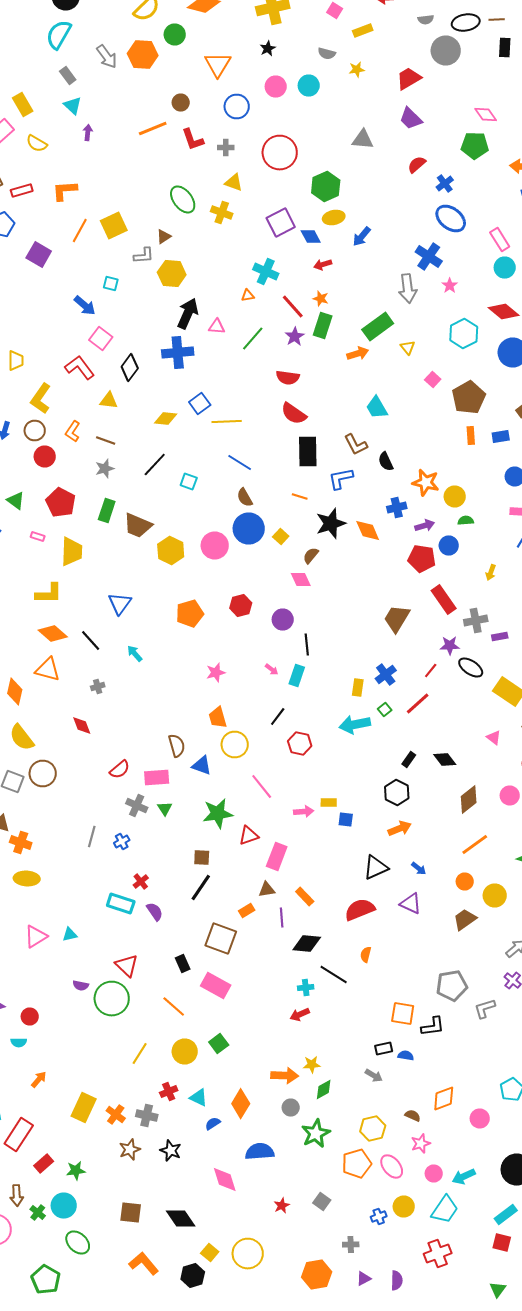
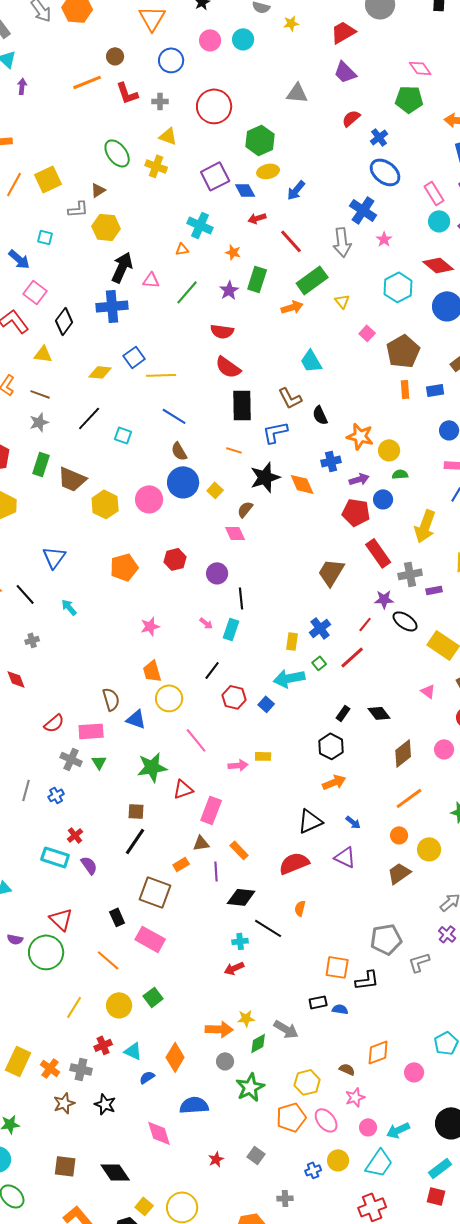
orange star: (321, 298) -> (233, 252), moved
red line: (293, 306) -> (291, 241), moved
yellow arrow: (491, 572) -> (425, 526), size x2.0
blue square: (346, 820) -> (266, 704), moved, turned 35
gray arrow: (374, 1076) -> (286, 1029), moved, size x1.4

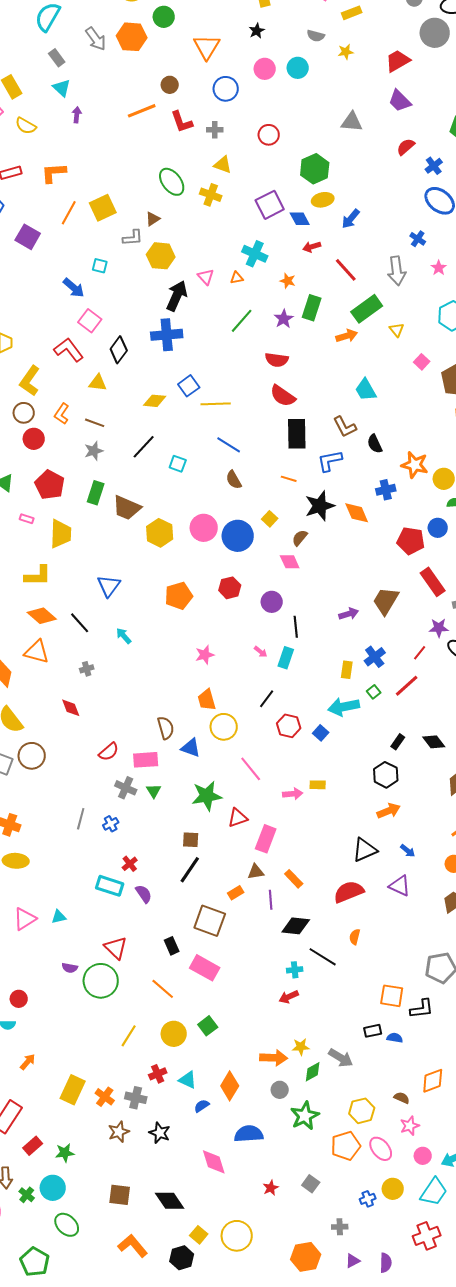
red circle: (214, 106) -> (269, 135), size x0.6
blue cross: (363, 210) -> (418, 239), size x0.6
pink triangle: (151, 280) -> (206, 277), moved, turned 42
purple arrow: (359, 479) -> (349, 614), moved
blue circle: (183, 482) -> (238, 536), moved

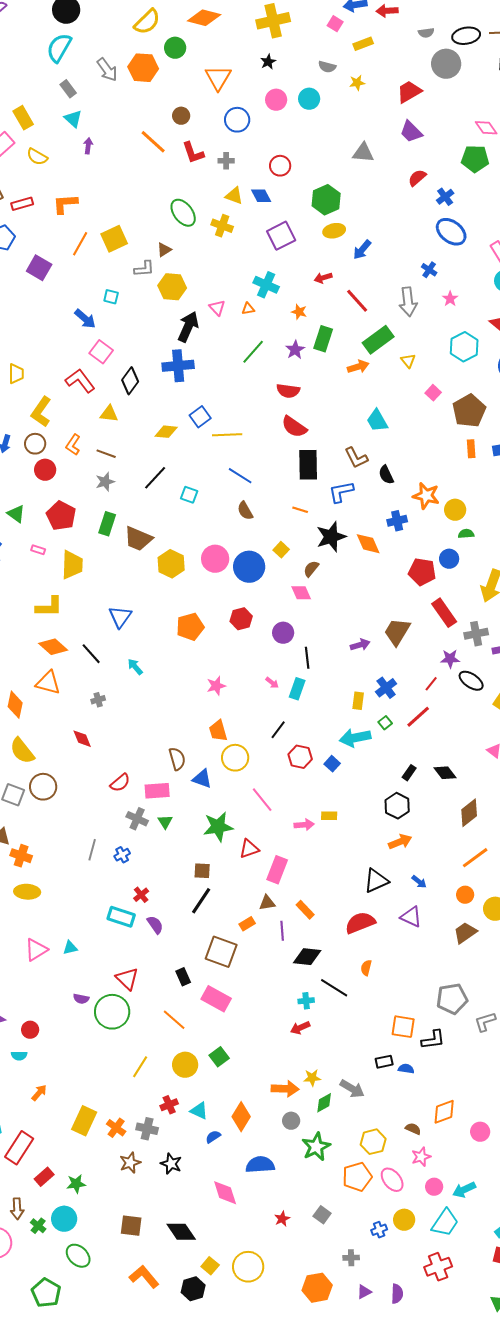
orange line: (142, 111) -> (153, 142), turned 64
blue diamond: (300, 219) -> (261, 196), moved

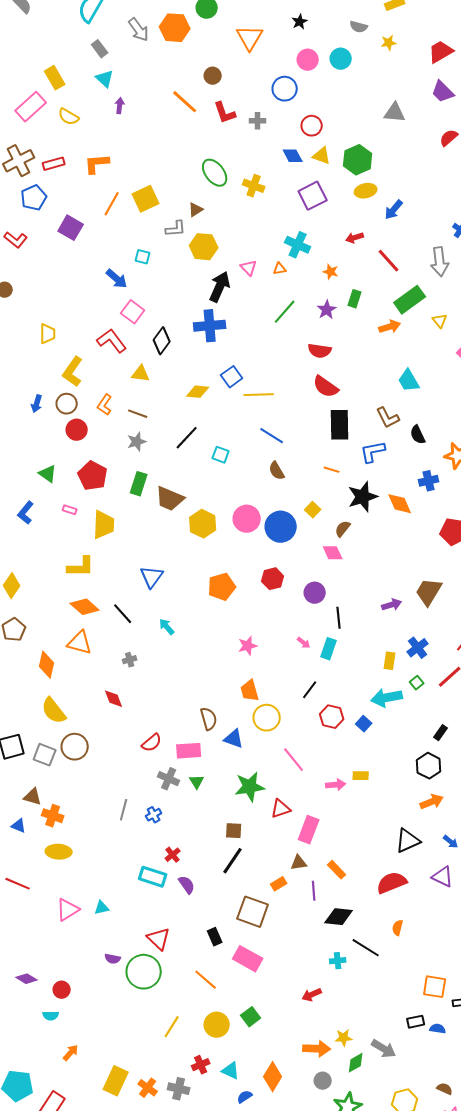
blue circle: (237, 120) -> (285, 89), moved
yellow triangle: (234, 196) -> (322, 156), moved
green rectangle: (323, 339) -> (355, 299), size x0.7
red arrow: (300, 1028) -> (312, 995), moved

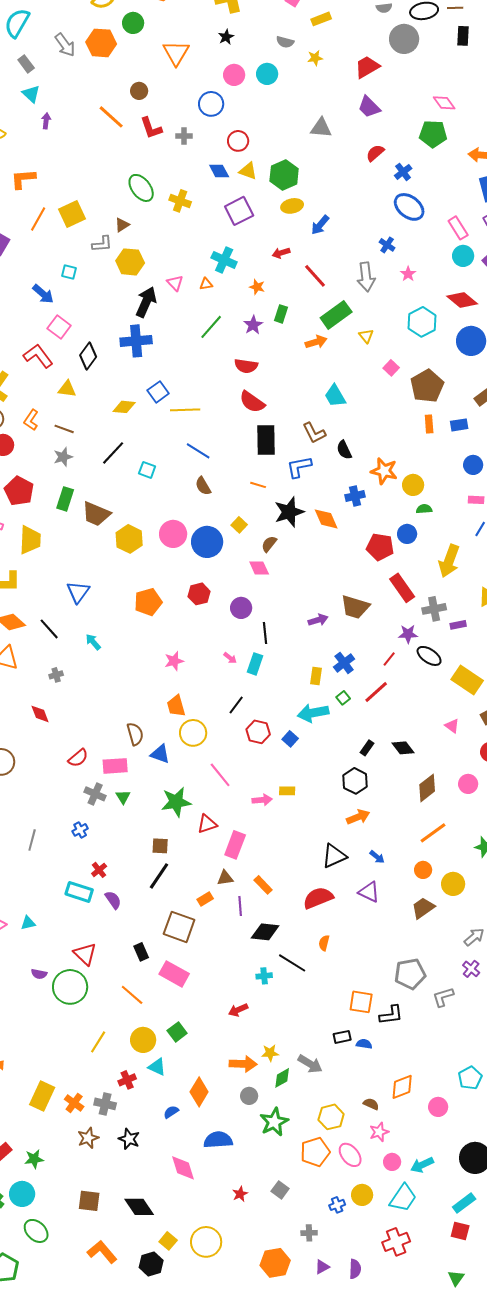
brown trapezoid: (429, 592) -> (355, 607), turned -104
gray line: (124, 810) -> (32, 840), moved
cyan triangle: (231, 1071) -> (157, 1067), moved

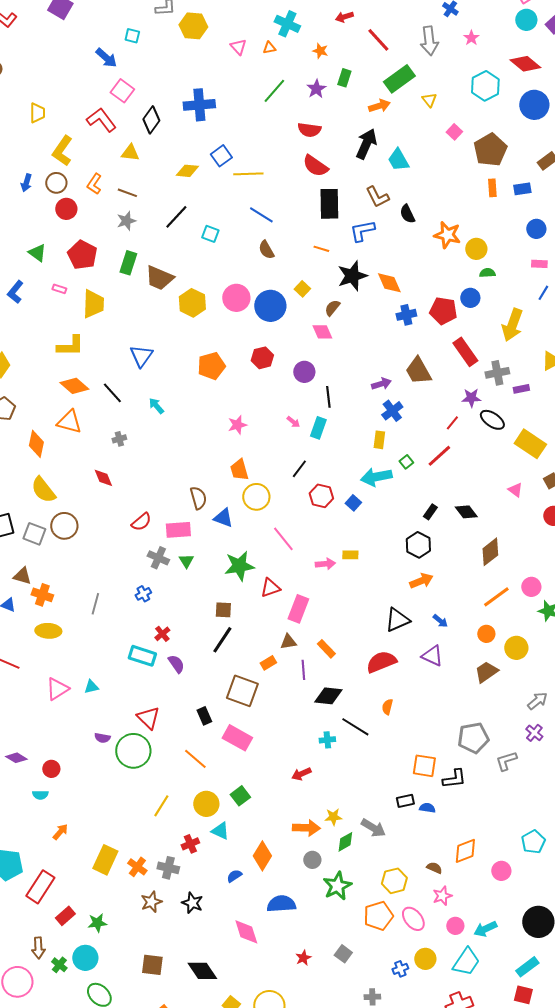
black arrow: (146, 302) -> (366, 144), moved
blue cross: (355, 496) -> (406, 315), moved
brown trapezoid: (355, 607) -> (418, 371), turned 44
blue cross: (344, 663) -> (392, 411), moved
pink circle: (468, 784) -> (531, 587), moved

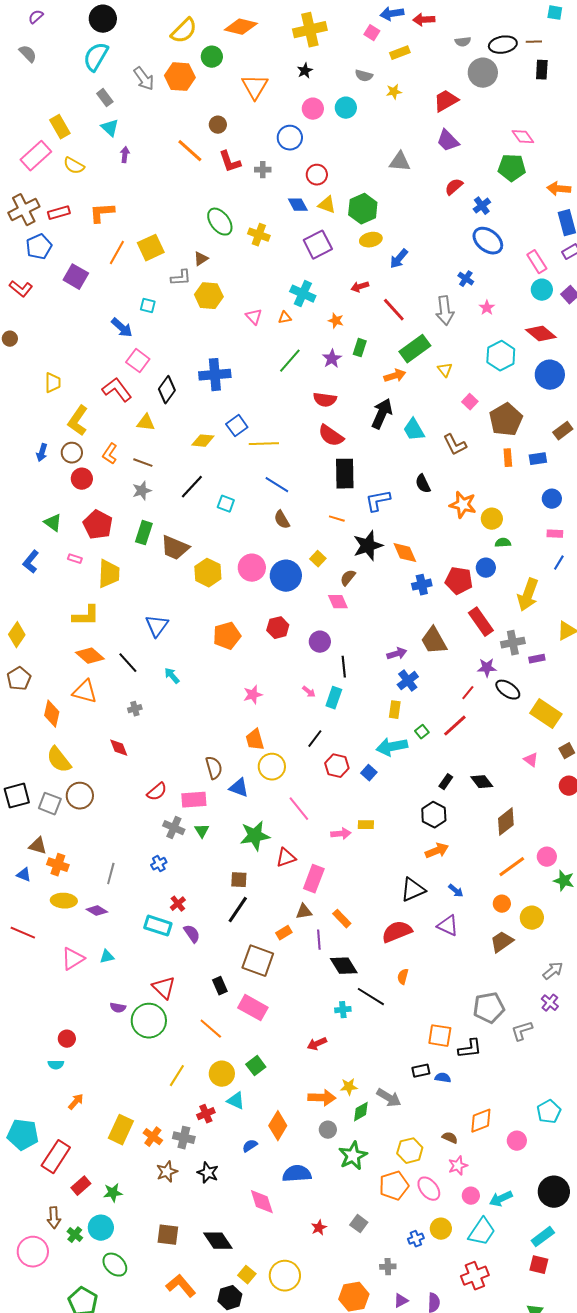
brown L-shape: (377, 197) -> (455, 445), moved
black diamond: (328, 696) -> (344, 966), turned 52
purple diamond: (16, 758) -> (97, 911), moved

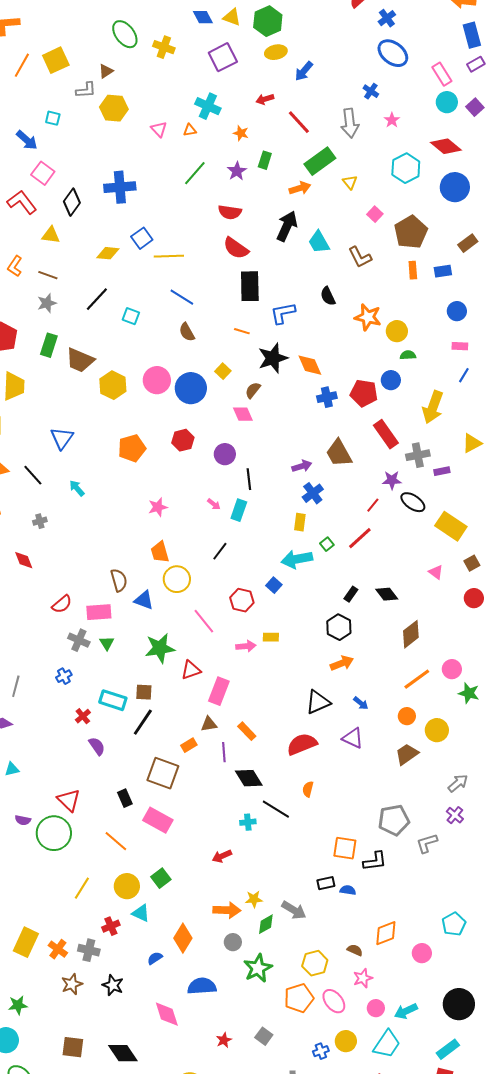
red hexagon: (337, 766) -> (242, 600), moved
cyan rectangle: (158, 926) -> (113, 700), moved

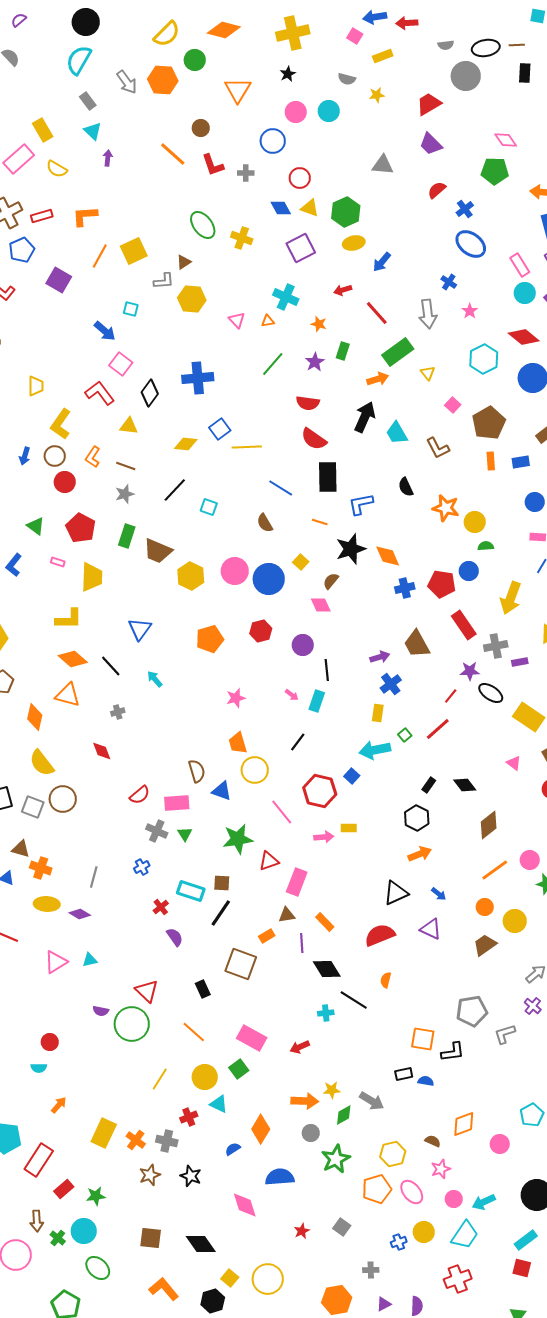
blue line: (182, 297) -> (281, 488), moved
red hexagon: (242, 600) -> (320, 791), size x1.4
pink rectangle: (158, 820) -> (252, 1038), moved

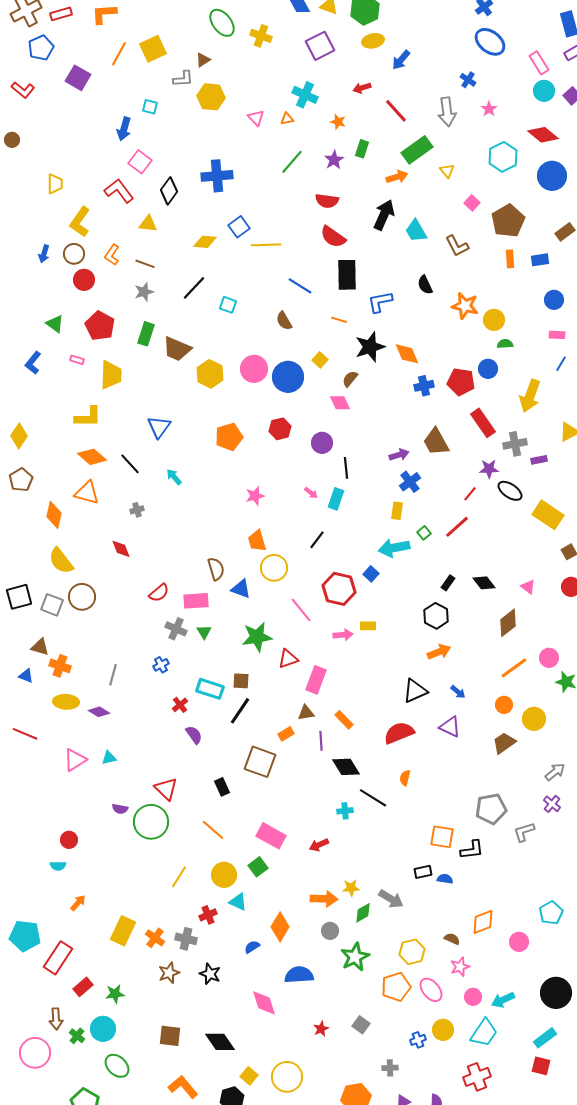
blue arrow: (105, 331) -> (124, 129), turned 65
pink triangle: (514, 763) -> (528, 587), moved

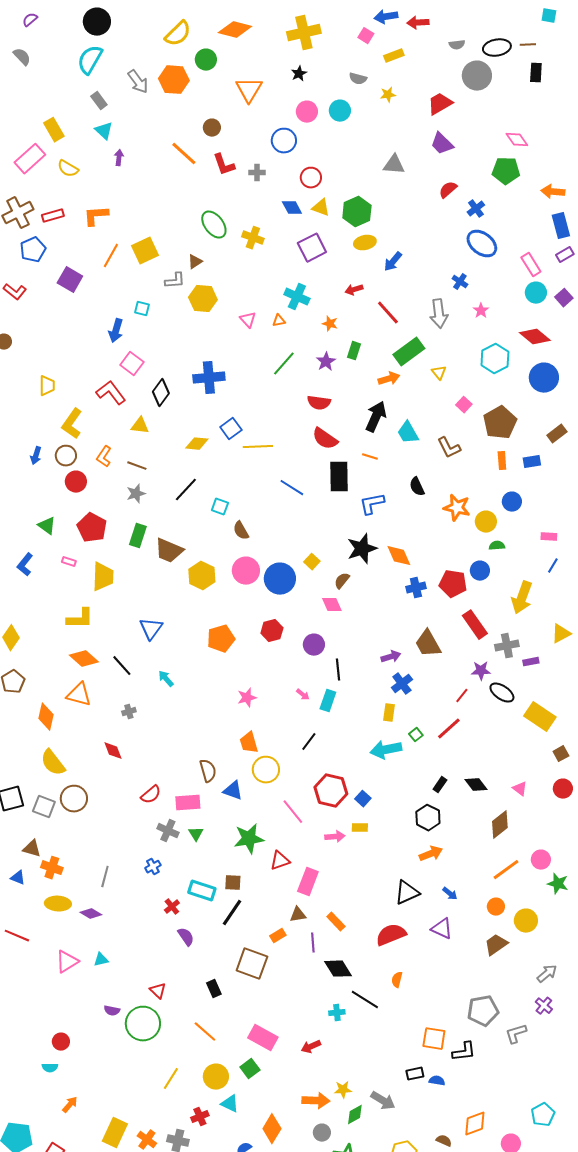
blue circle: (554, 300) -> (512, 502), moved
orange line: (339, 320) -> (370, 457), moved
brown semicircle: (284, 321) -> (241, 531), moved
blue square: (371, 574) -> (363, 799), moved
red triangle: (166, 789) -> (158, 991), size x0.7

